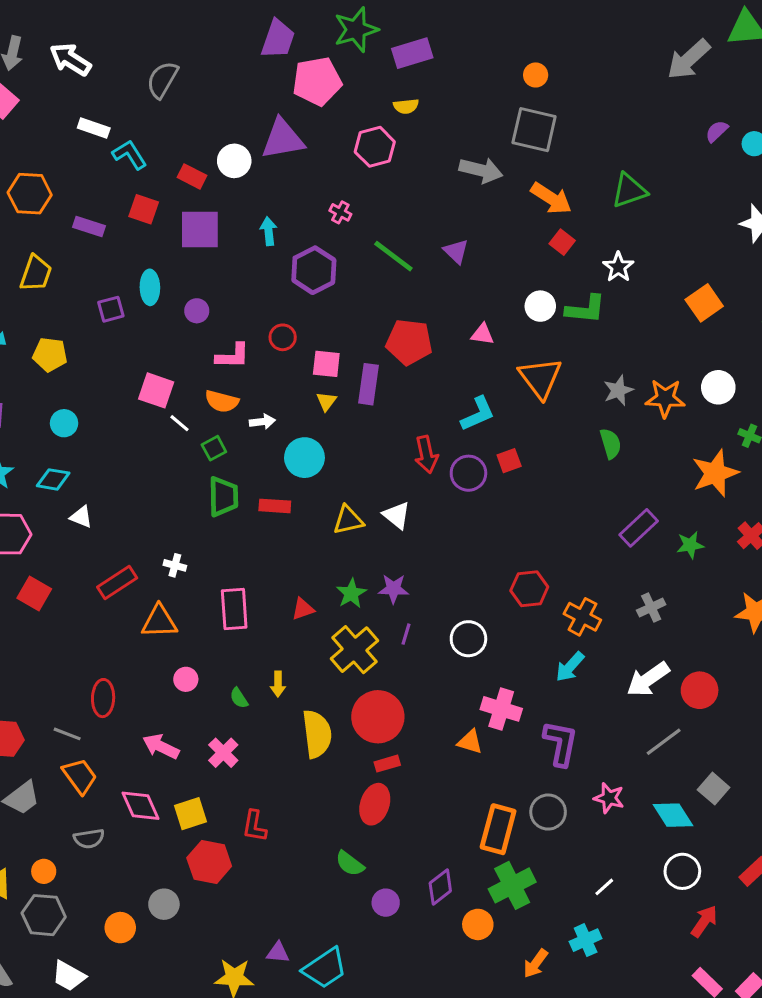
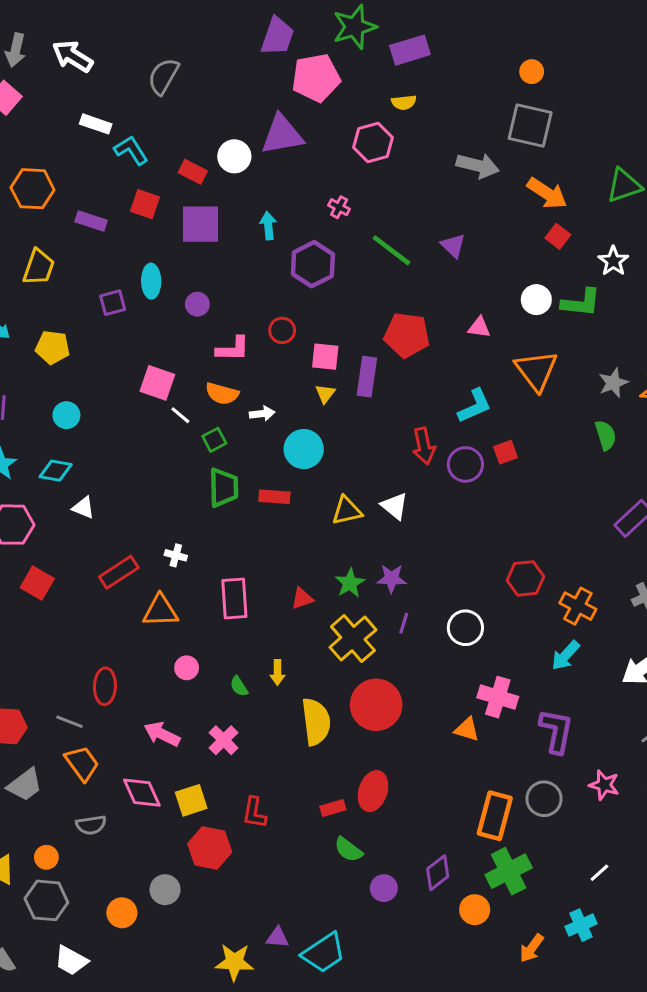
red rectangle: (387, 764) -> (333, 808), moved

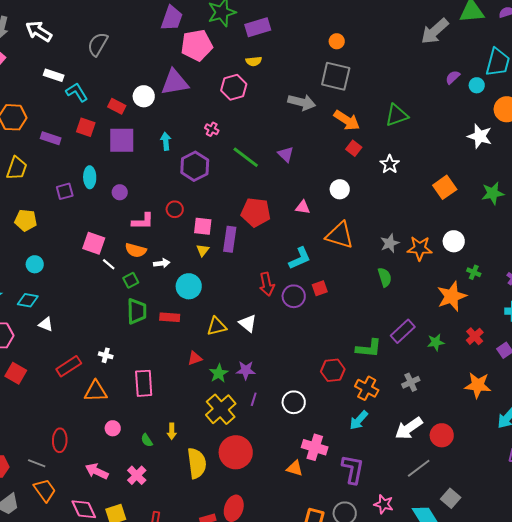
green L-shape: (581, 303) -> (369, 348), moved
orange triangle: (536, 370) -> (340, 235), turned -36
red triangle: (302, 598) -> (195, 358), moved

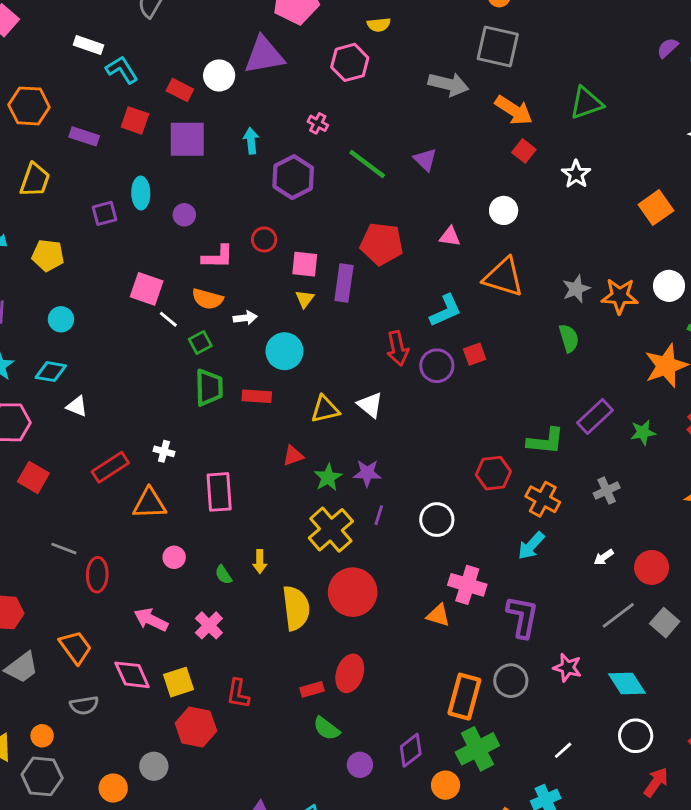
white arrow: (409, 428) -> (604, 557), size x0.5
gray line: (37, 463) -> (64, 549), moved
gray square: (451, 498) -> (665, 623), moved

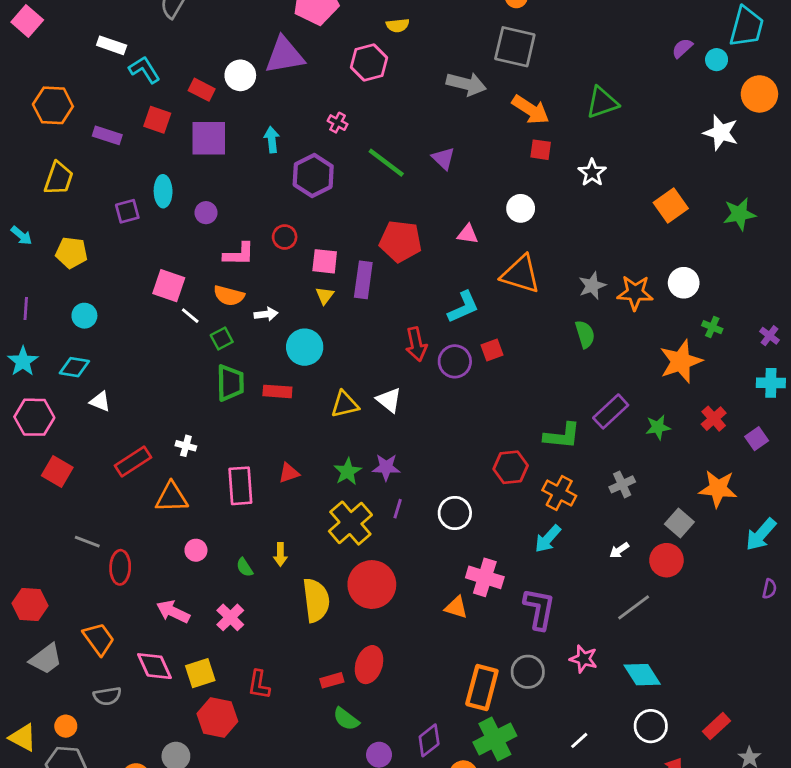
red square: (524, 151) -> (541, 150), turned -30
red triangle: (293, 456) -> (289, 473), moved
gray square: (665, 623) -> (679, 523), moved

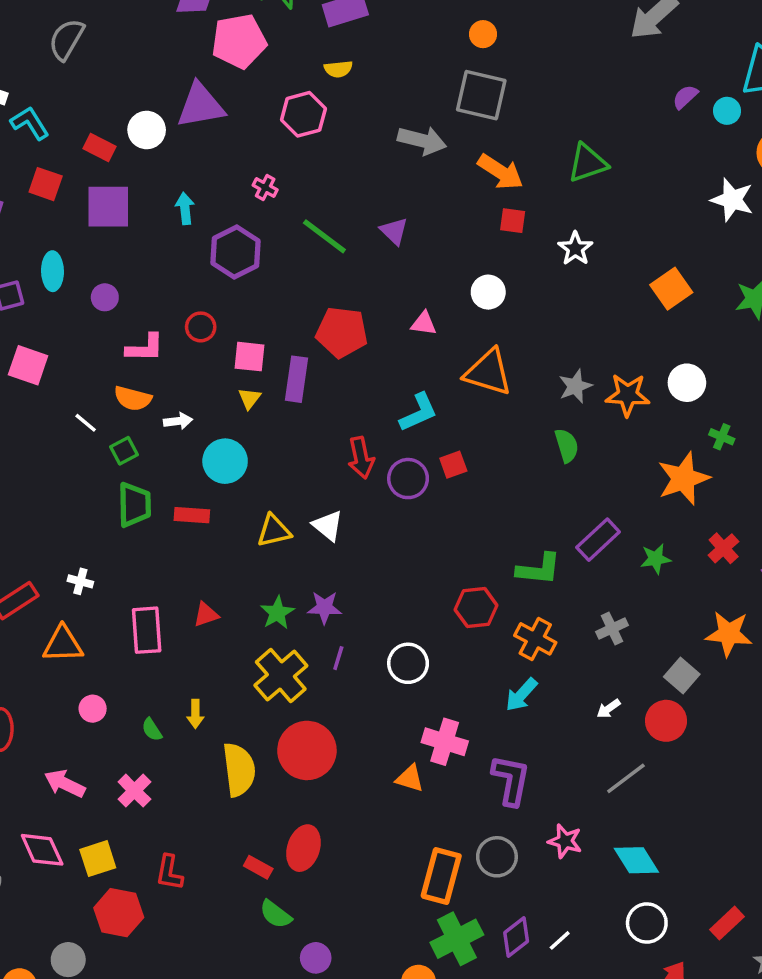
pink square: (169, 286) -> (28, 365), moved
red rectangle: (332, 680) -> (258, 867), turned 45
purple diamond: (429, 740) -> (516, 937), moved

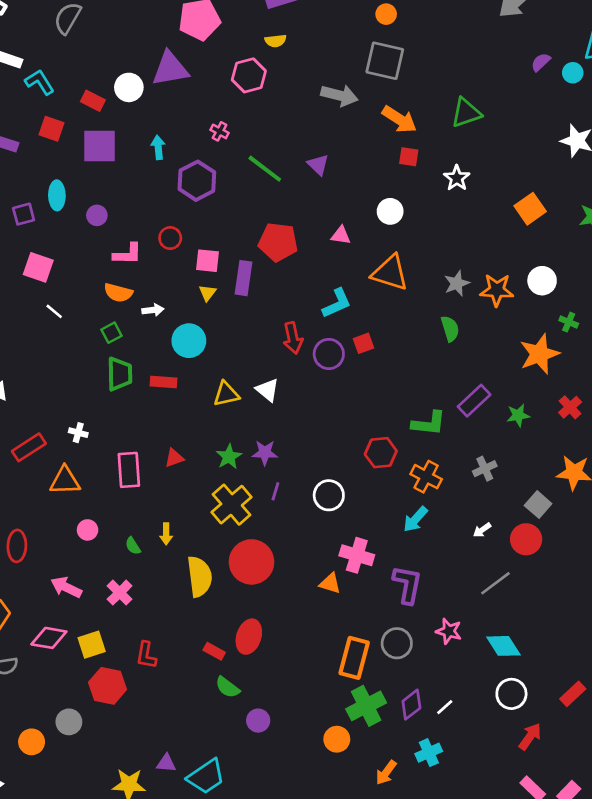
white line: (86, 423) -> (54, 311), moved
pink diamond: (42, 850) -> (49, 638), turned -56

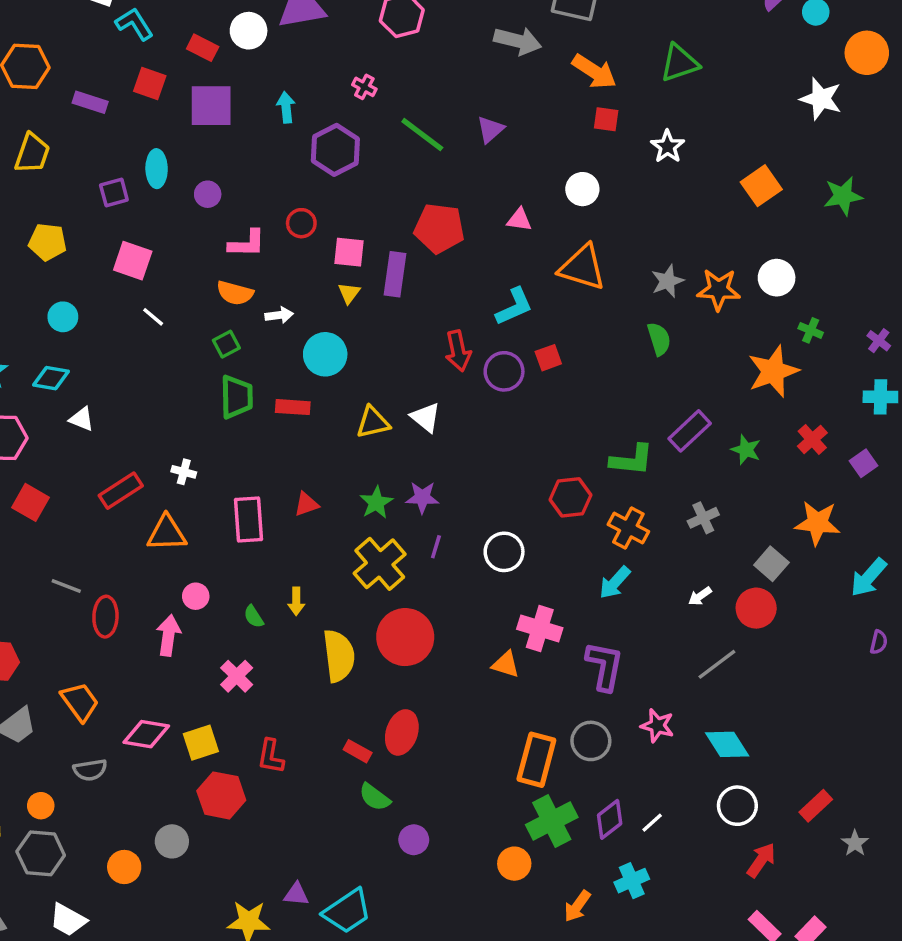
purple triangle: (318, 165) -> (490, 129), turned 35
green star: (518, 415) -> (746, 450), turned 30
pink arrow: (66, 587) -> (168, 635), moved, turned 72

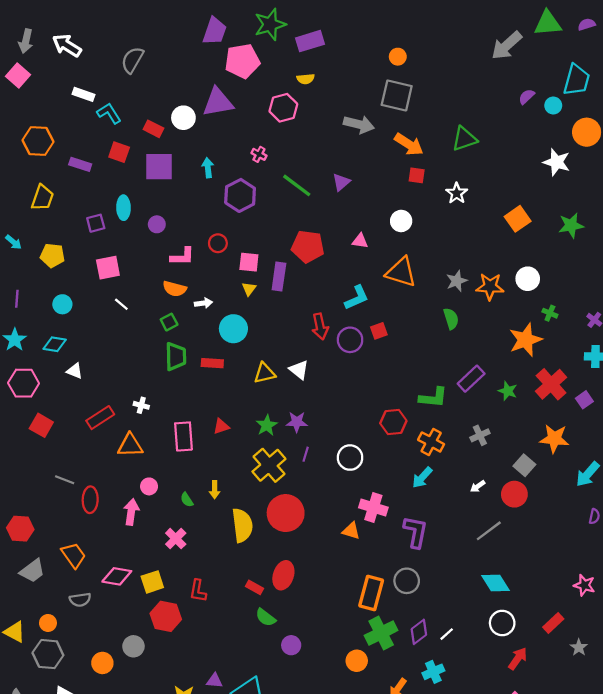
pink square: (133, 261) -> (108, 268), turned -30
red cross: (812, 439) -> (551, 384), size x1.6
pink star: (657, 726) -> (584, 585), moved

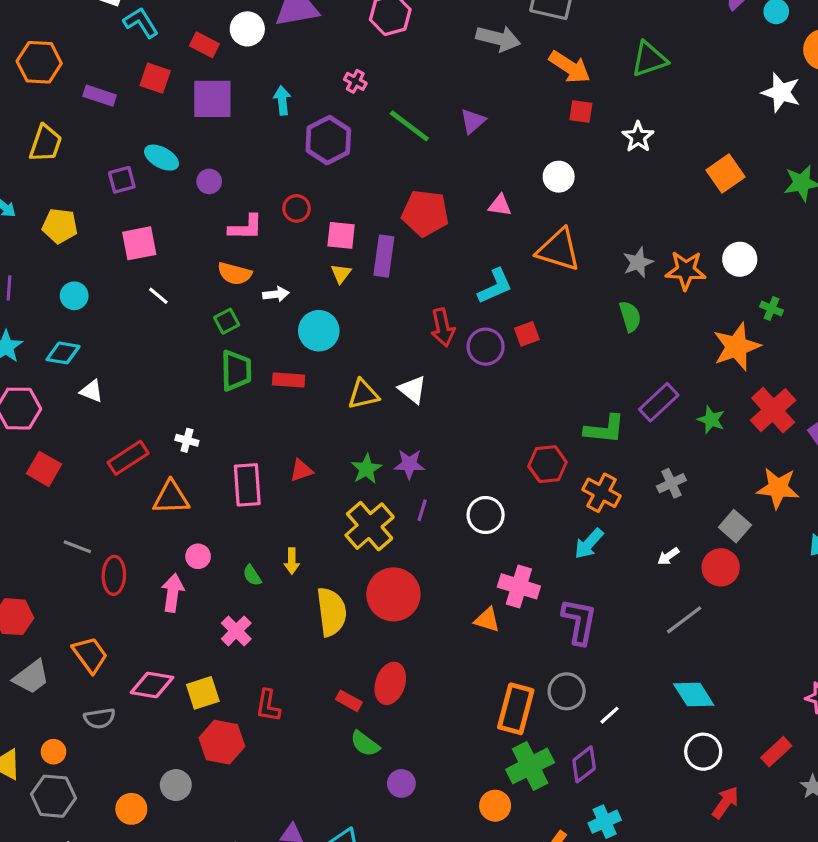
cyan ellipse: (123, 208) -> (162, 158), turned -60
white line: (447, 634) -> (609, 715), moved

